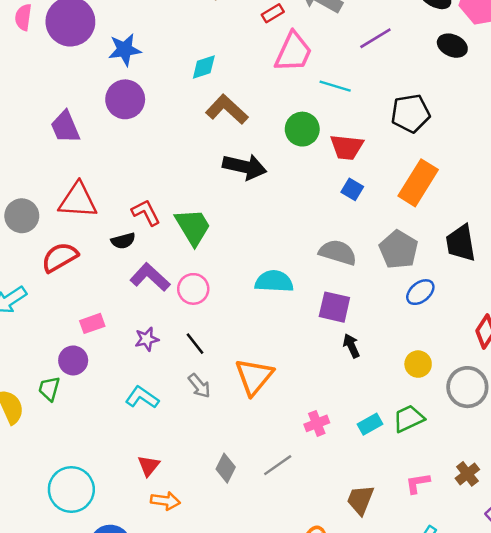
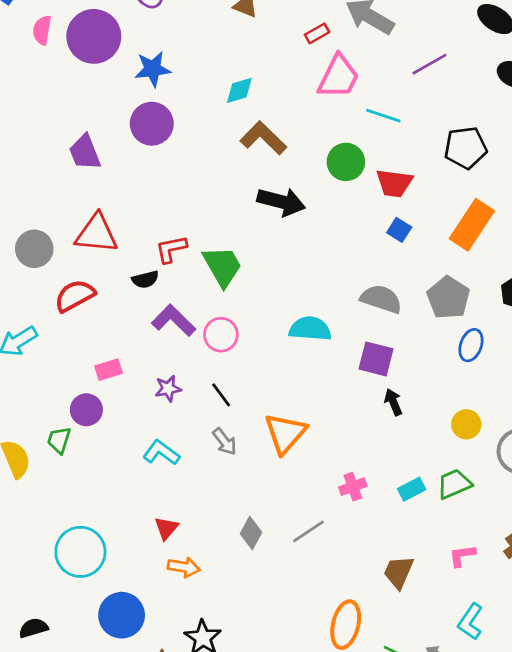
red L-shape: (146, 213) -> (171, 249), turned -76
blue ellipse: (420, 292) -> (471, 345), turned -32

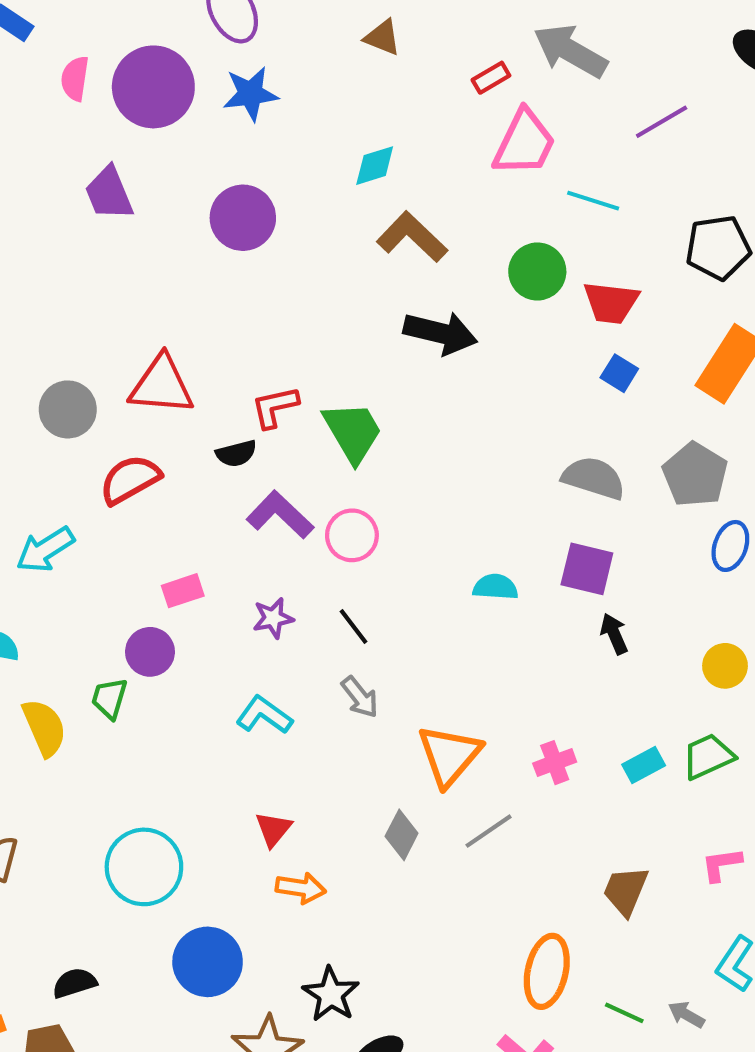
blue star: (153, 69) -> (250, 94), moved
purple trapezoid: (85, 152) -> (109, 193), moved
cyan semicircle: (310, 329) -> (495, 587), moved, size x0.7
orange triangle: (285, 433) -> (449, 755), moved

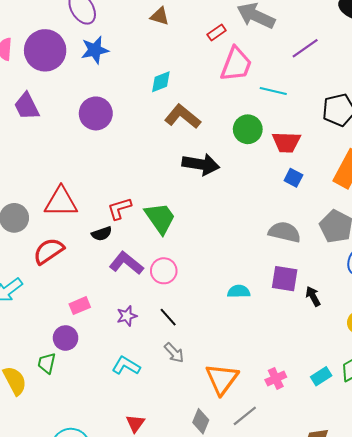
black arrow: (614, 634) -> (313, 296), moved

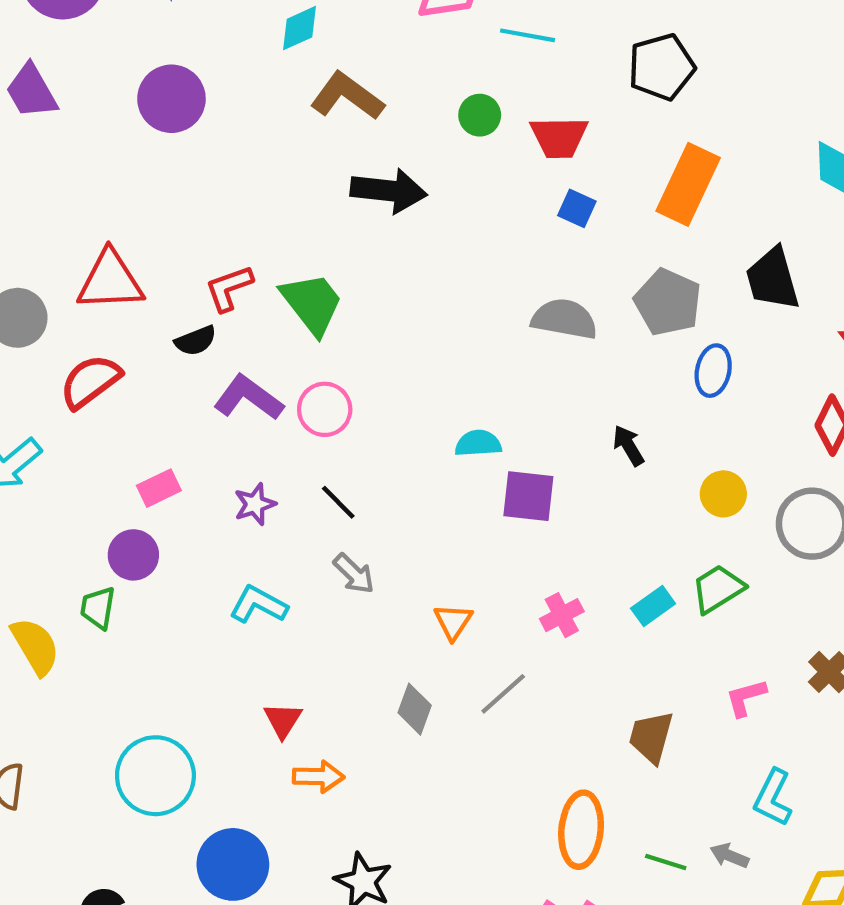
green circle: (248, 129) -> (480, 115), size x0.7
purple square: (285, 279) -> (528, 496), moved
orange triangle: (222, 379) -> (453, 622), size x0.6

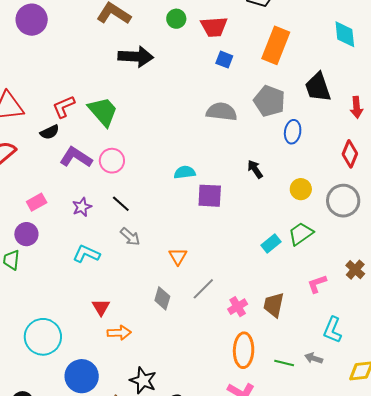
pink cross: (562, 615) -> (238, 307), moved

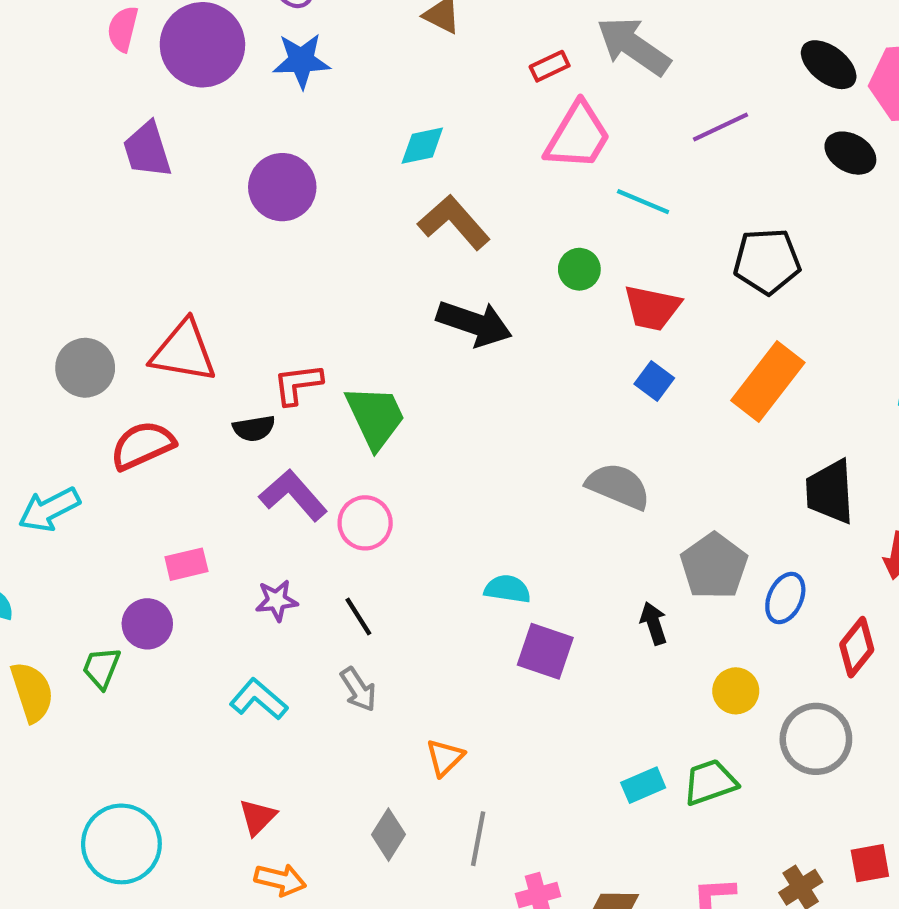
gray pentagon: (269, 101) -> (714, 566), moved
blue ellipse: (293, 132) -> (785, 598), moved
gray line: (203, 289) -> (478, 839), turned -50

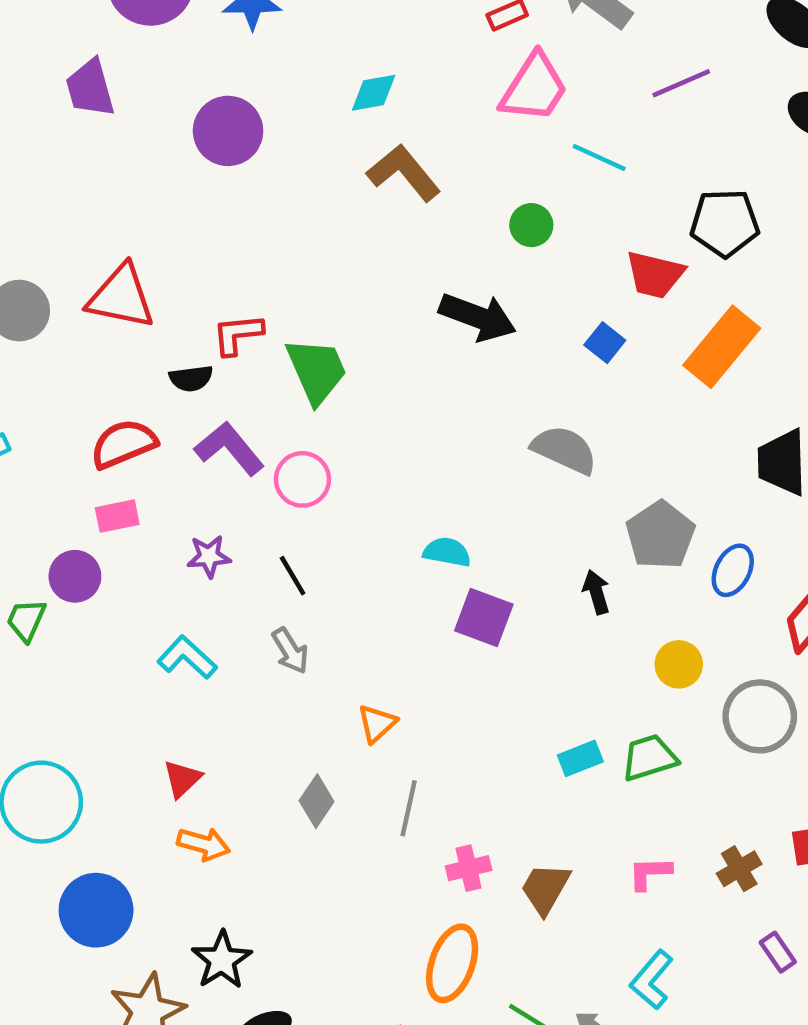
red trapezoid: (652, 308) -> (655, 275), moved
black arrow: (474, 323) -> (478, 317), moved
red semicircle: (143, 445) -> (124, 444), moved

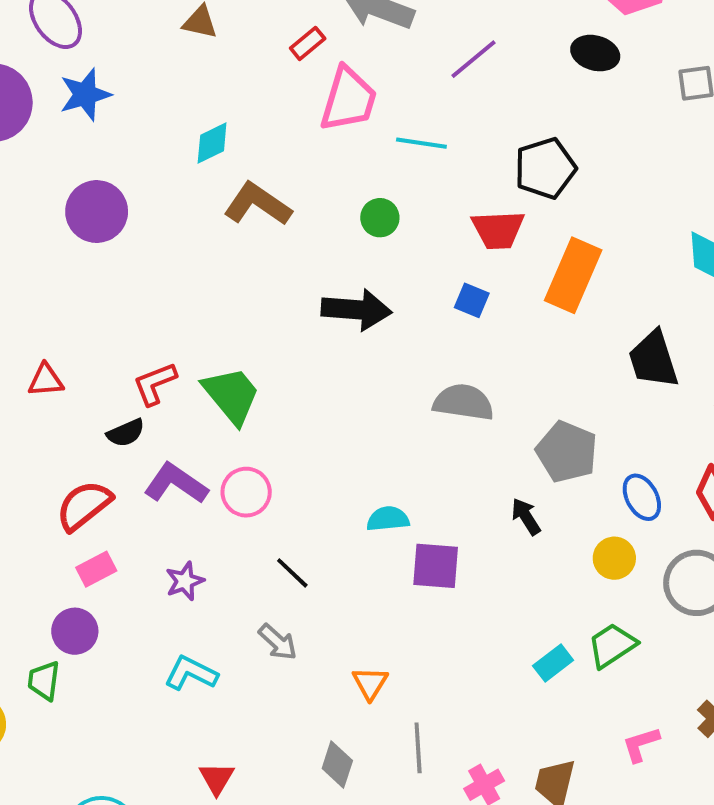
red triangle: (121, 297) -> (46, 380), size x0.6
blue ellipse: (733, 570) -> (642, 497), moved, turned -39
black line: (293, 576) -> (292, 573), moved

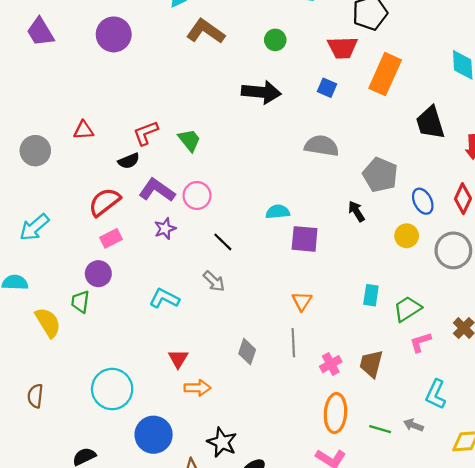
green trapezoid: (231, 395) -> (189, 140), size x0.7
purple star: (185, 581) -> (165, 229), moved
green trapezoid: (612, 645) -> (407, 309), moved
cyan rectangle: (553, 663) -> (371, 295), turned -45
orange triangle: (370, 683) -> (302, 301), moved

